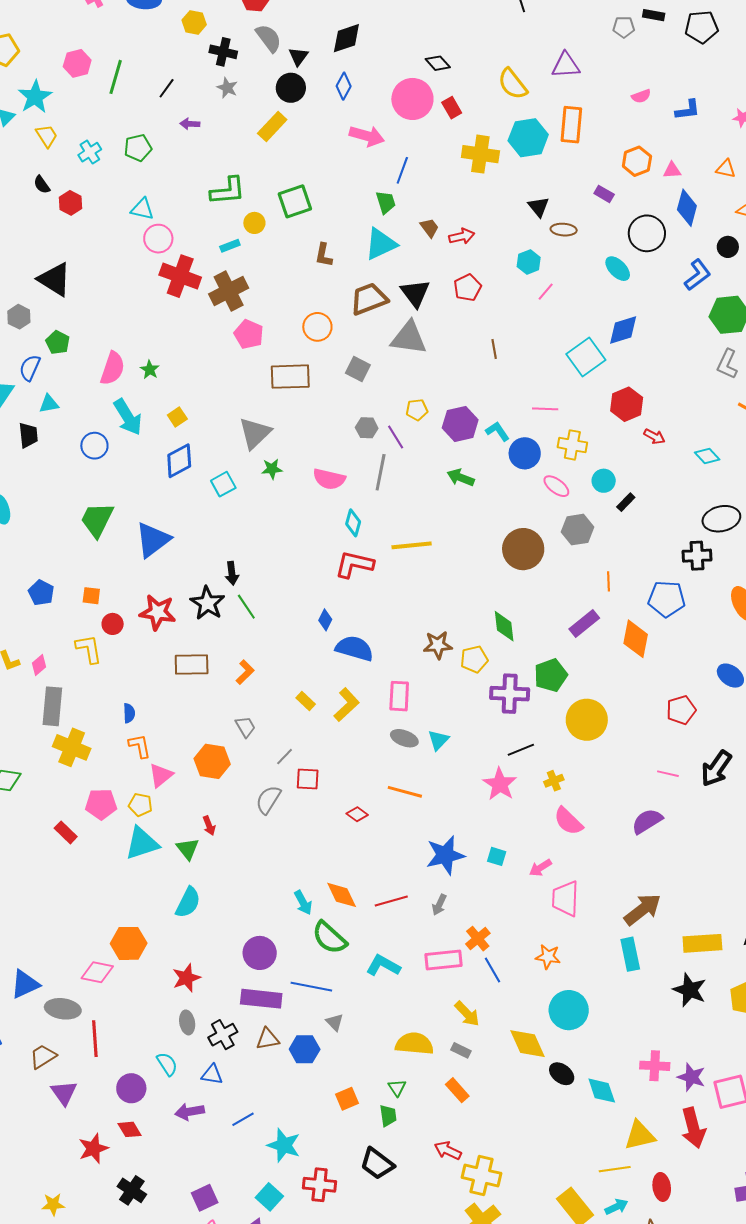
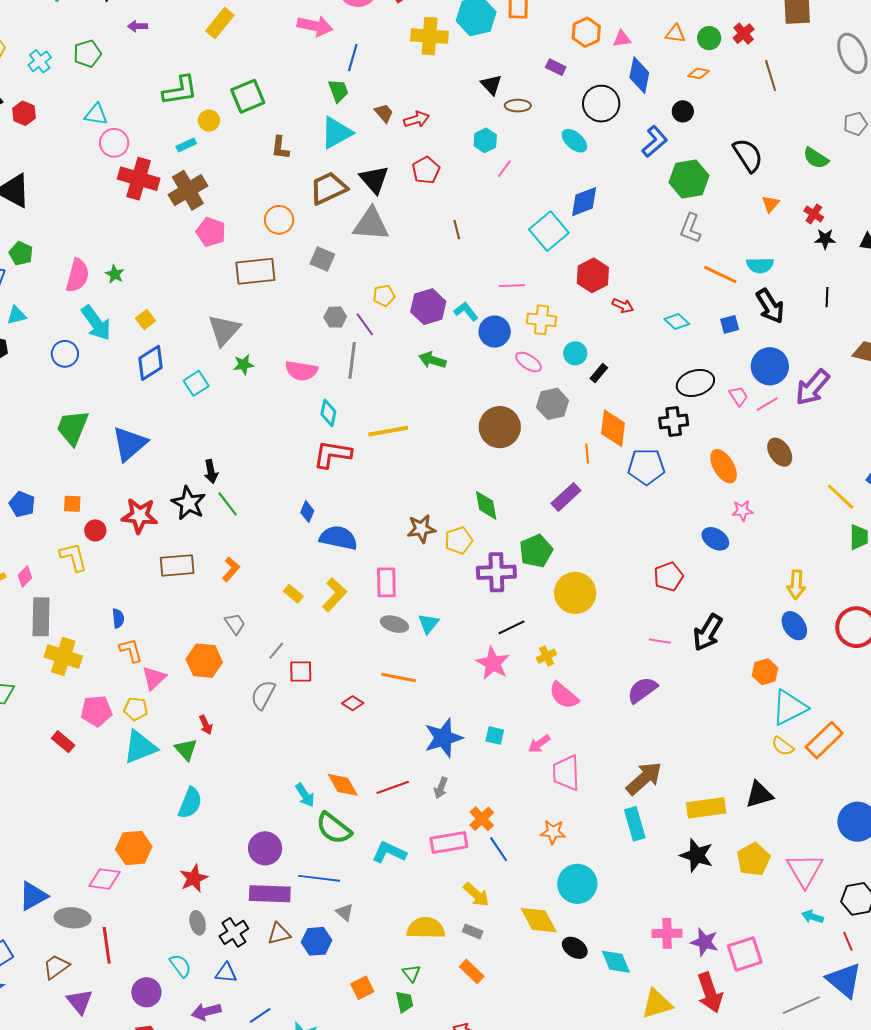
orange diamond: (636, 639) -> (613, 428), moved

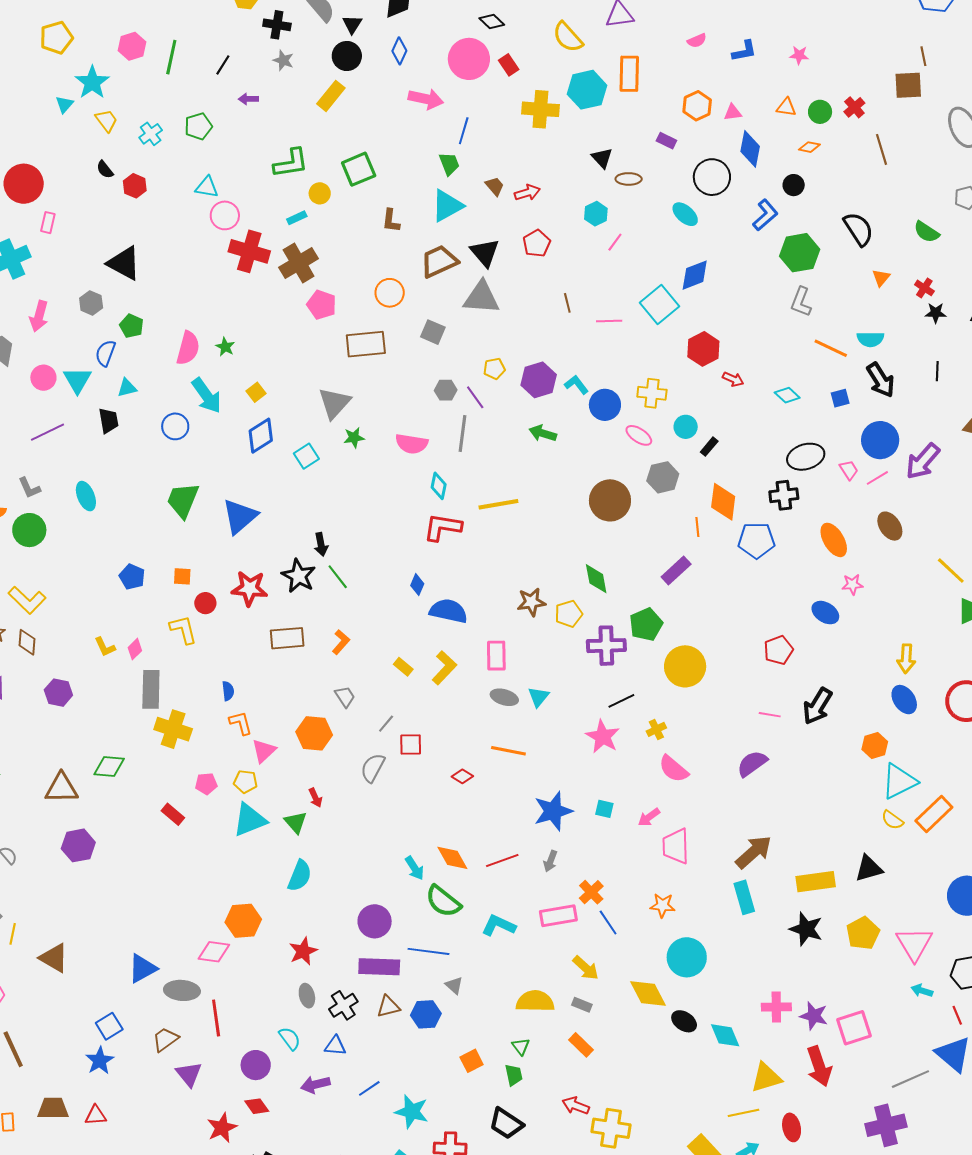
pink line: (512, 286) -> (609, 321), moved
pink pentagon: (96, 711) -> (206, 784), size x0.7

